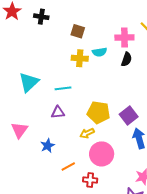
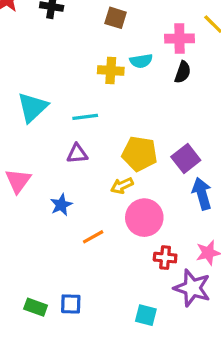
brown square: (78, 31) -> (116, 18), moved
red cross: (90, 180) -> (165, 258), moved

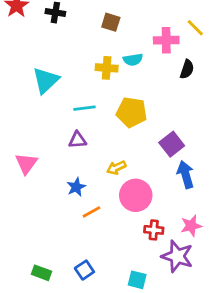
black semicircle: (183, 72) -> (187, 69), moved
cyan triangle: (32, 107) -> (46, 80), moved
yellow pentagon: (140, 154) -> (132, 112), moved
blue star: (61, 205) -> (76, 187), moved
blue square: (71, 304) -> (84, 270), moved, turned -36

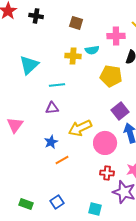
yellow pentagon: (132, 112) -> (111, 76), moved
yellow arrow: (116, 168) -> (80, 128), size x1.6
pink circle: (136, 195) -> (105, 143), moved

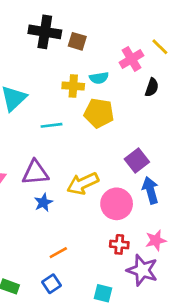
black cross: (36, 16) -> (45, 32), moved, size x1.6
pink cross: (116, 36) -> (131, 59), turned -30
yellow pentagon: (111, 76) -> (99, 113), moved
purple triangle: (52, 108) -> (35, 173), moved, size x1.5
orange line: (62, 160) -> (58, 253), moved

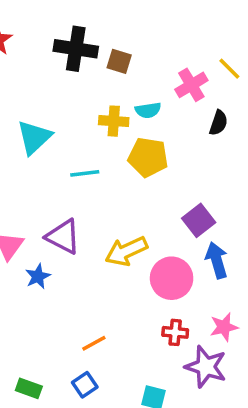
purple triangle: (35, 173) -> (63, 237), turned 32
blue star: (43, 202) -> (38, 276), moved

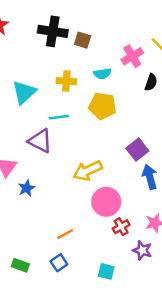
yellow cross: (114, 121) -> (66, 81), moved
purple triangle: (63, 237) -> (40, 141), moved
pink circle: (172, 278) -> (106, 202), moved
red cross: (175, 332) -> (121, 227), turned -35
purple star: (206, 367) -> (142, 250), size x0.7

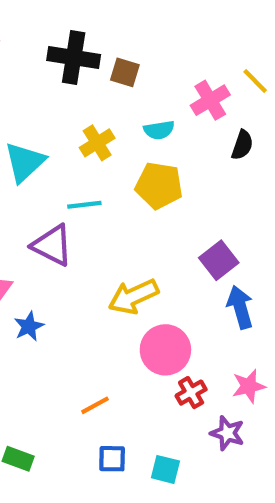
yellow cross: (66, 81) -> (97, 143), turned -36
blue square: (59, 263) -> (112, 459), moved, turned 35

